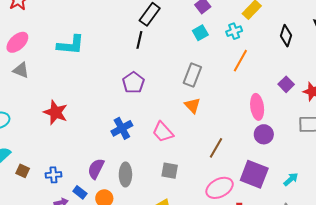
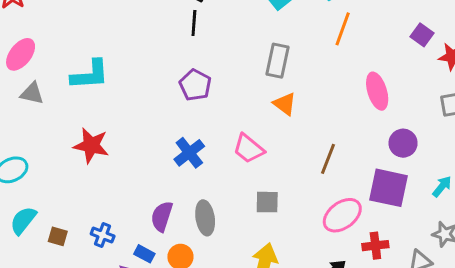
cyan L-shape: (71, 45) -> (90, 75), moved
purple square: (286, 84) -> (422, 35), moved
purple circle: (264, 134) -> (403, 143), moved
blue cross: (53, 175) -> (103, 235), turned 35

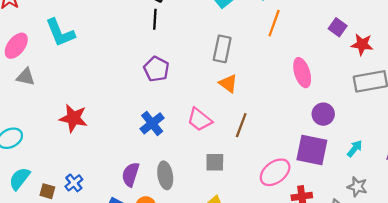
cyan L-shape: (90, 75) -> (60, 33), moved, turned 72
brown line: (328, 159) -> (241, 125), moved
blue cross: (103, 235) -> (74, 183), moved, turned 30

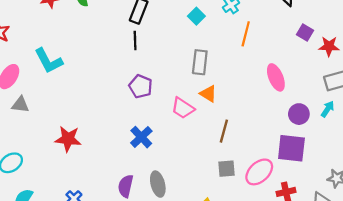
pink trapezoid: (200, 120) -> (183, 108), moved
cyan arrow: (355, 149) -> (328, 109), moved
gray square: (215, 162) -> (226, 169), moved

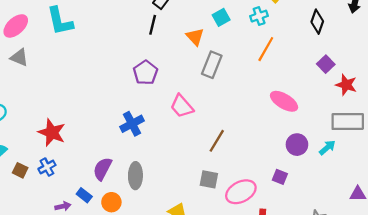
pink ellipse: (276, 77) -> (284, 101), turned -52
orange triangle: (208, 94) -> (195, 37), moved
red star: (68, 139) -> (52, 133), moved
purple square: (291, 148) -> (280, 177), size x0.5

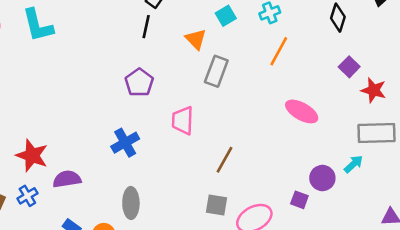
pink trapezoid: (182, 106) -> (183, 121), turned 45
purple circle: (297, 145) -> (322, 178), moved
purple semicircle: (102, 169) -> (67, 179), moved, turned 55

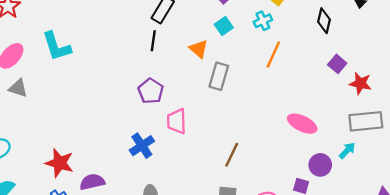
pink ellipse: (302, 111) -> (302, 124), moved
pink trapezoid: (183, 121) -> (177, 121), moved

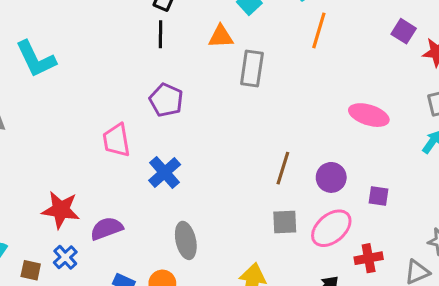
orange triangle: (199, 49) -> (221, 37), turned -36
pink trapezoid: (177, 121) -> (116, 140), moved
purple circle: (320, 165) -> (331, 177), moved

